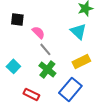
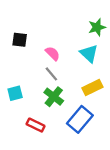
pink semicircle: (38, 32) -> (53, 53), moved
cyan square: (13, 66) -> (15, 93), turned 32

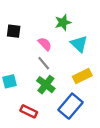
green star: (97, 27) -> (63, 22), moved

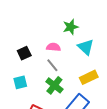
black square: (14, 31) -> (24, 53), moved, turned -32
pink semicircle: (45, 44) -> (53, 47), turned -40

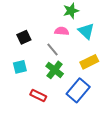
pink semicircle: (53, 47) -> (62, 31), moved

